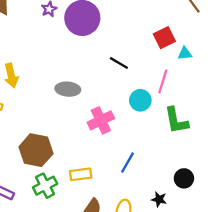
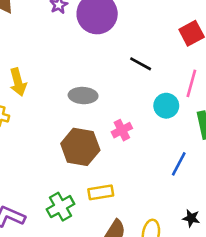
pink cross: (101, 120) -> (122, 130), size x0.7
brown hexagon: (36, 150) -> (80, 147), moved
blue line: (127, 163) -> (179, 164), moved

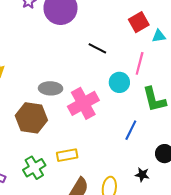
gray ellipse: (83, 96) -> (51, 88), moved
pink cross: (122, 130) -> (83, 103), size x1.8
brown hexagon: (80, 147) -> (31, 118), moved

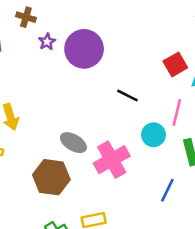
gray ellipse: (51, 88) -> (73, 143), turned 30

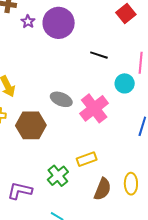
red square: (175, 64) -> (126, 13), moved
brown hexagon: (51, 177) -> (31, 125), moved

